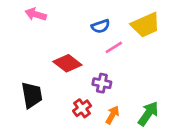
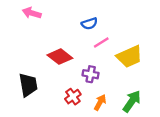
yellow trapezoid: (146, 25) -> (129, 57), moved

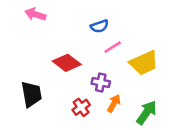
orange arrow: (100, 102) -> (114, 103), moved

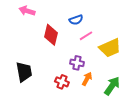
red diamond: (67, 63) -> (51, 35), moved, turned 65
red cross: (81, 107) -> (62, 82), turned -32

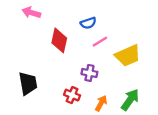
orange arrow: (87, 79) -> (101, 103), moved

